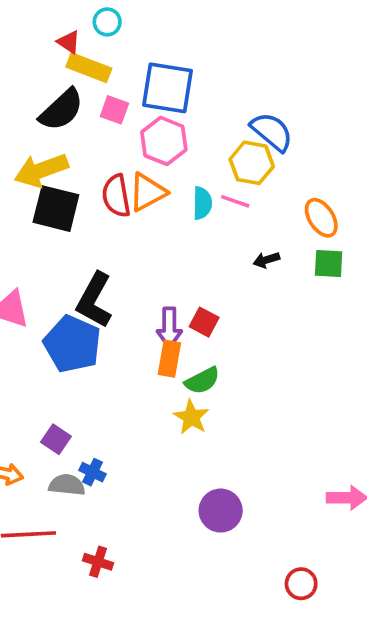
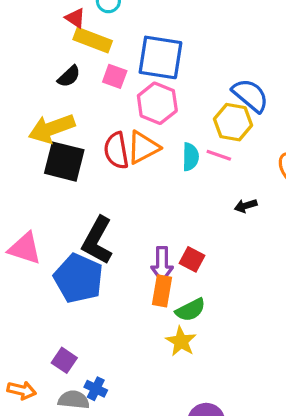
black semicircle: (61, 110) -> (69, 76), size x0.6

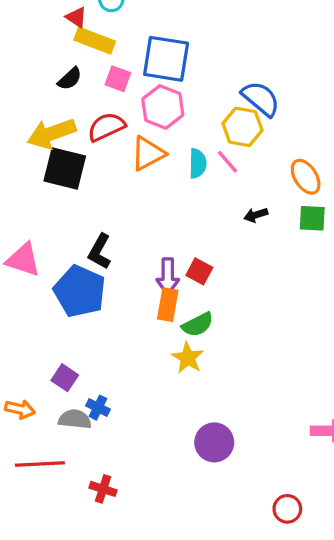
red semicircle: (116, 151) -> (106, 127), moved, turned 75
pink line: (219, 155) -> (228, 162), turned 30
black L-shape: (97, 240) -> (100, 251), size x0.7

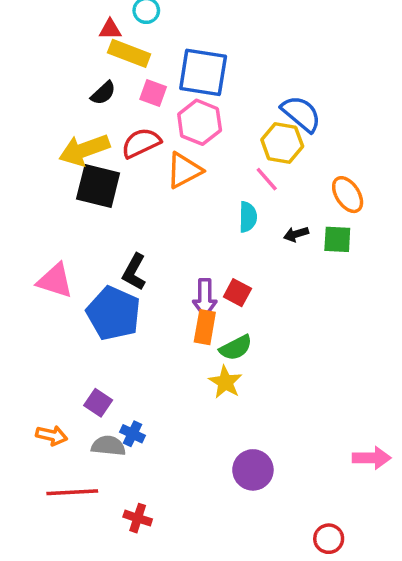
red triangle: (76, 17) -> (110, 29), turned -35
cyan semicircle: (198, 163) -> (248, 217), moved
green square: (312, 218) -> (337, 239), moved

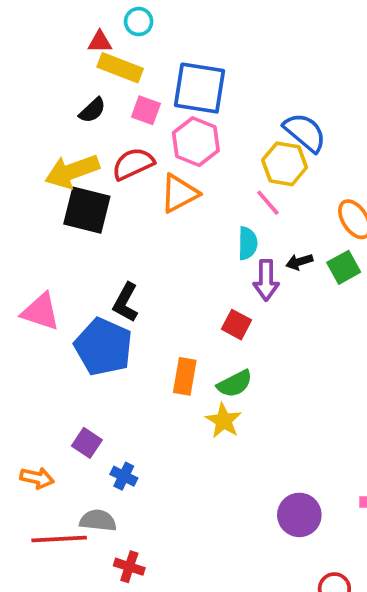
green square: (337, 239) -> (344, 267), turned -32
purple arrow: (205, 298) -> (266, 280), moved
orange rectangle: (205, 327) -> (185, 376), moved
gray semicircle: (108, 446) -> (98, 520), moved
purple circle: (253, 470) -> (299, 515), moved

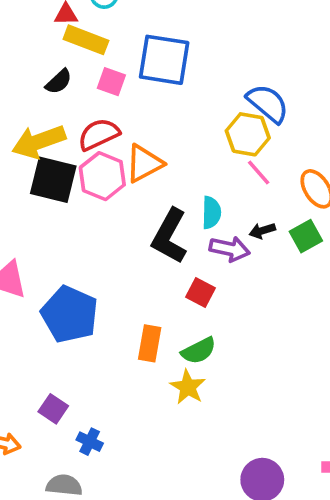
pink hexagon: (196, 142) -> (102, 176), moved
pink line: (268, 203) -> (259, 173), moved
purple arrow: (266, 280) -> (230, 249), turned -78
black L-shape: (126, 302) -> (170, 236), moved, size x1.4

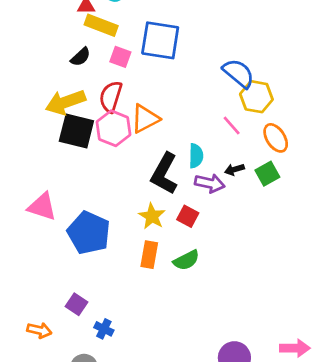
red semicircle: (99, 134) -> (111, 97), turned -48
yellow hexagon: (248, 134) -> (256, 97), moved
yellow star: (188, 387) -> (152, 216), moved

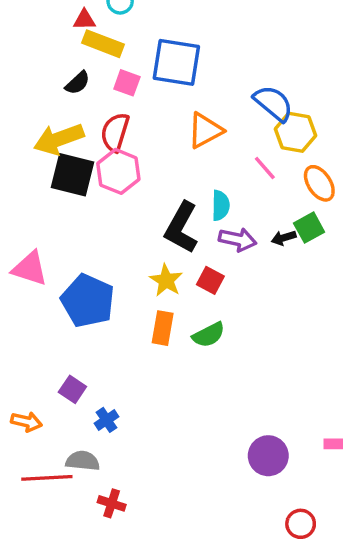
orange triangle: (145, 119) -> (205, 131), moved
black arrow: (234, 170) -> (284, 238), moved
blue cross: (104, 329) -> (106, 420), turned 30

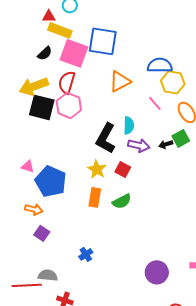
pink square: (127, 83) -> (74, 53), size x1.8
blue semicircle: (273, 103) -> (160, 65), turned -40
pink triangle: (30, 268) -> (28, 166), moved, size x0.6
blue cross: (106, 420) -> (86, 254), moved
orange arrow: (26, 422) -> (34, 209), moved

